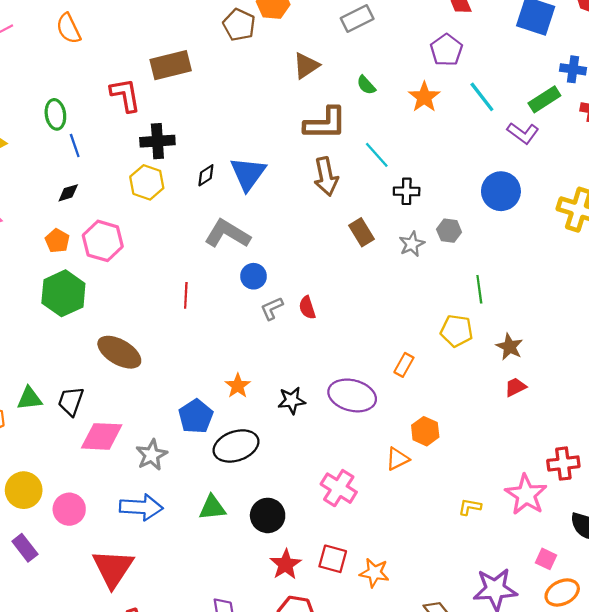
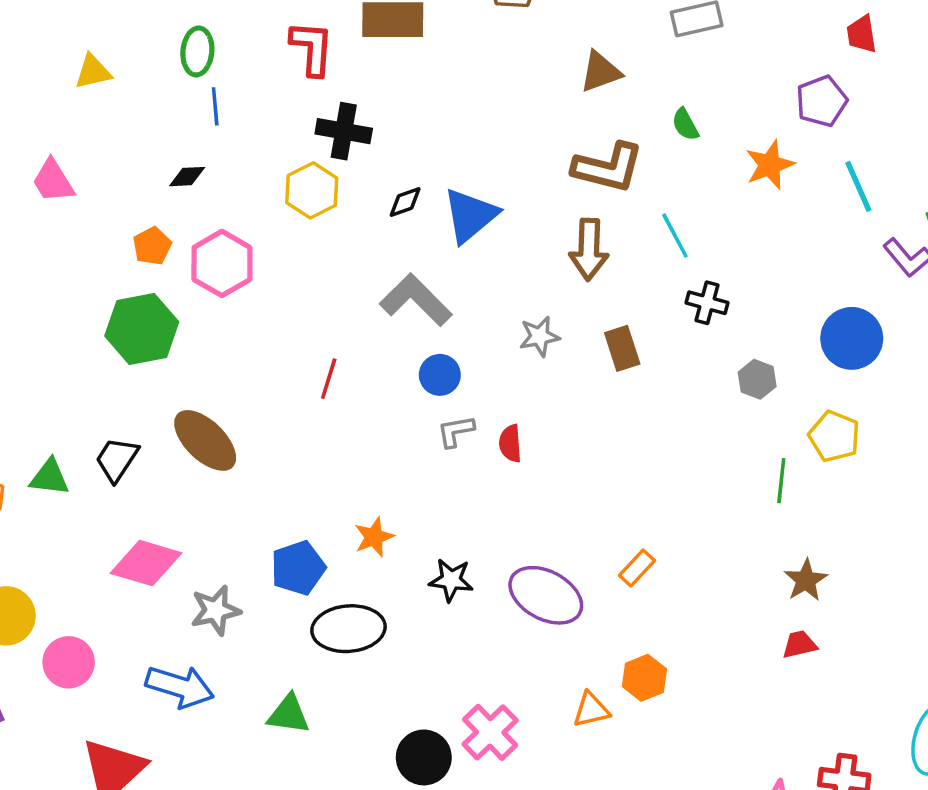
gray star: (412, 244) -> (539, 336), moved
yellow pentagon: (457, 331) -> (834, 436), moved
black trapezoid: (71, 401) -> (117, 459), moved
black circle: (268, 515) -> (424, 757), moved

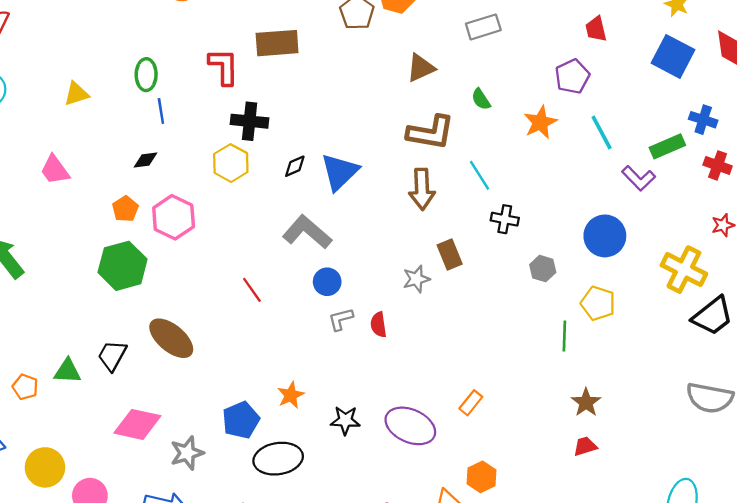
gray star: (539, 336) -> (416, 279), moved
red line: (329, 379) -> (252, 290), turned -48

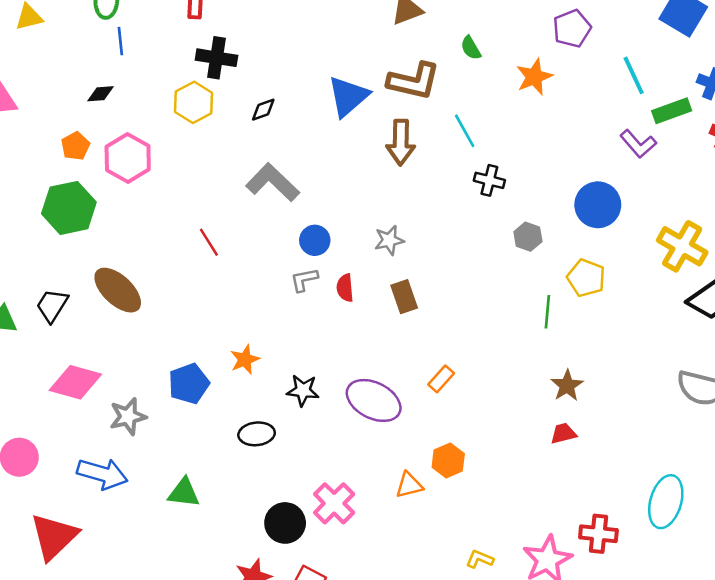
cyan line: (602, 132) -> (634, 75), moved
blue triangle: (340, 172) -> (348, 96), moved
brown rectangle: (450, 254) -> (404, 297), moved
blue circle: (327, 282) -> (315, 240), moved
black ellipse: (278, 459) -> (257, 434), moved, size x0.7

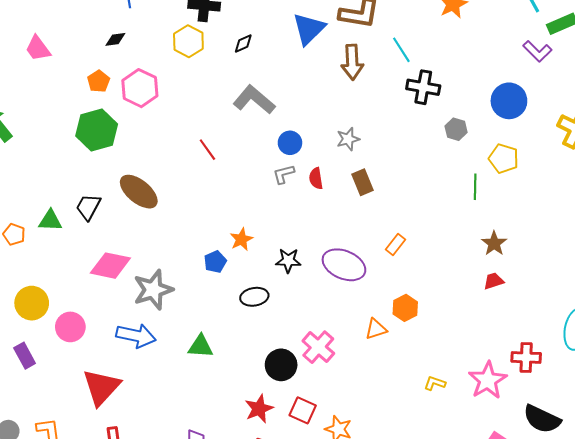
black cross: (489, 180) -> (423, 87), size x1.4
blue pentagon: (189, 384) -> (215, 262), moved, size x0.7
gray star: (128, 416) -> (153, 290), size x1.4

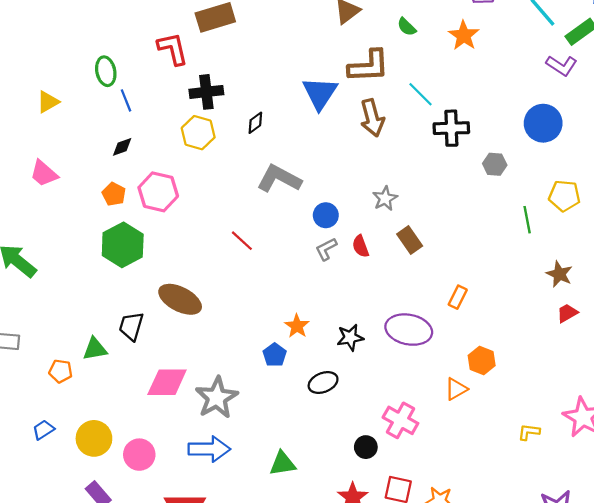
yellow pentagon: (504, 159) -> (564, 196), moved
green triangle: (201, 346) -> (283, 464), moved
black circle: (281, 365) -> (366, 447), size x0.7

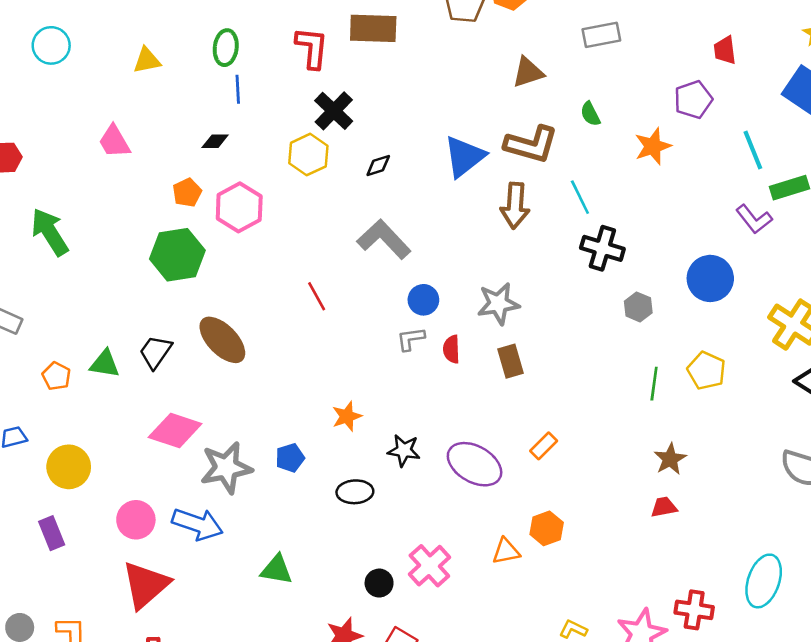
black cross: (206, 92) -> (334, 111), turned 32
gray star: (385, 198) -> (498, 304), size x1.4
blue pentagon: (275, 355) -> (290, 458), moved
pink circle: (139, 455) -> (136, 520), moved

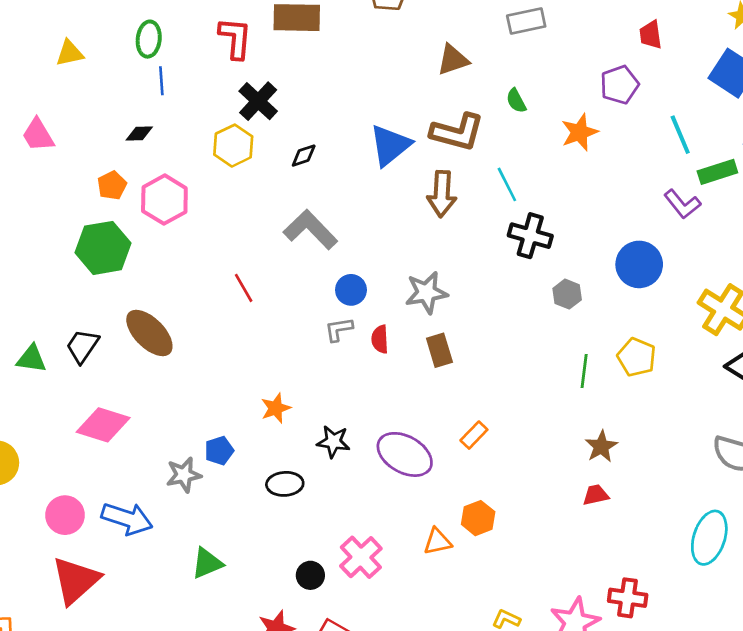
gray star: (226, 468) -> (184, 475), moved, size x0.7
green triangle: (276, 570) -> (207, 563), turned -32
cyan ellipse: (764, 581) -> (709, 538), moved

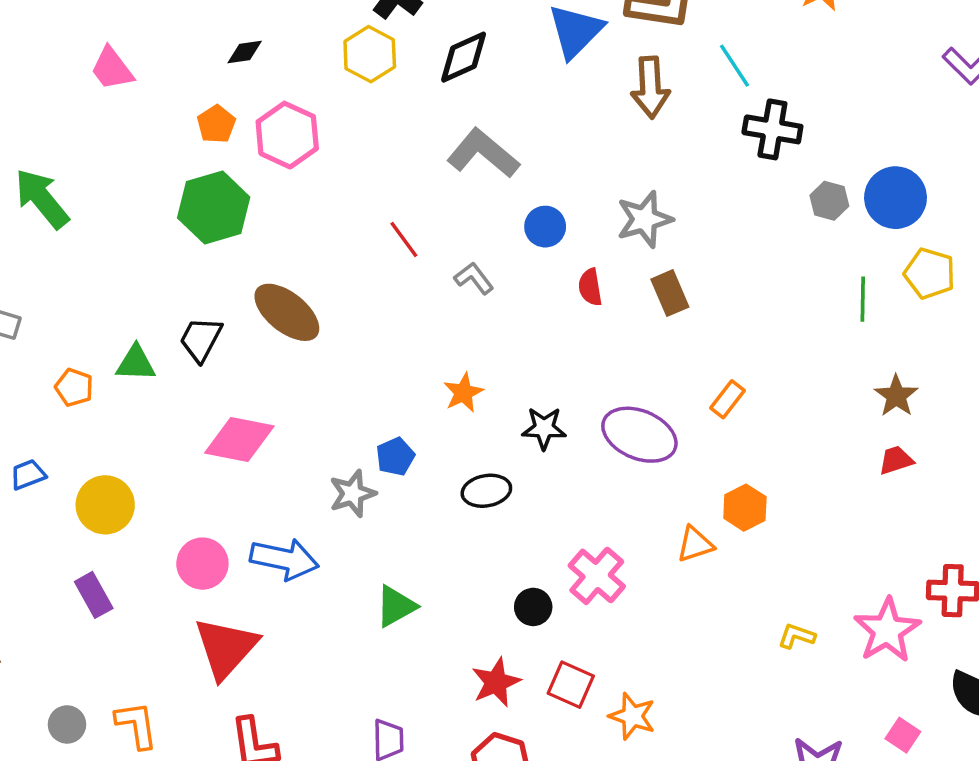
black diamond: (304, 156) -> (464, 57), size x1.6
blue circle: (639, 264) -> (896, 198), moved
gray L-shape: (339, 329) -> (474, 278), moved, turned 68

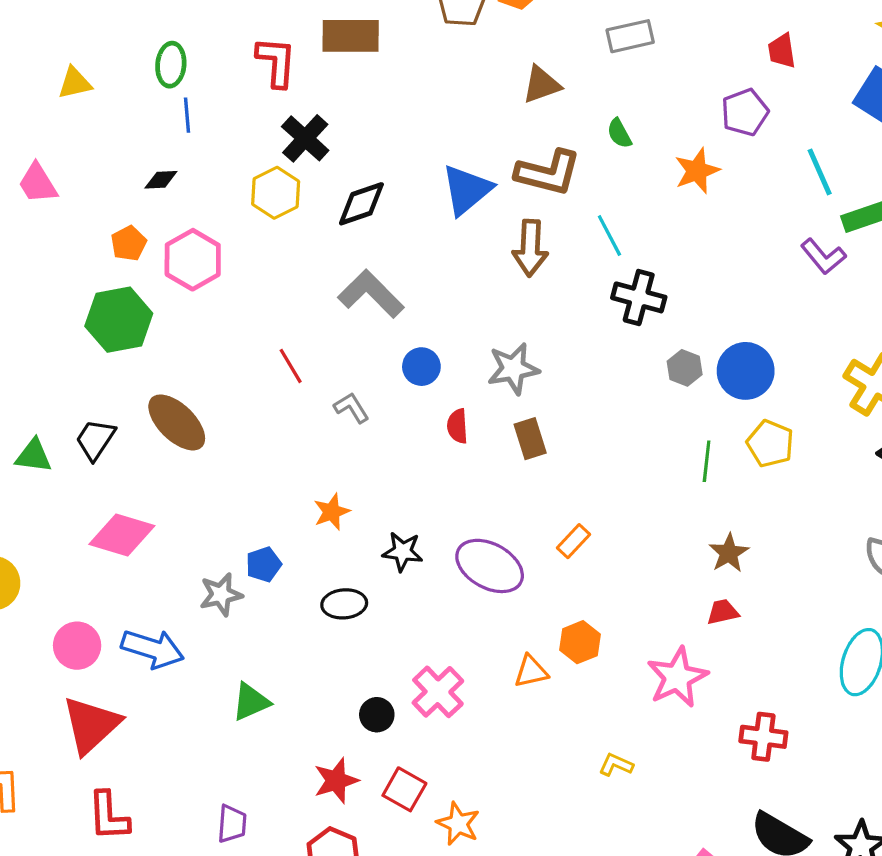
pink star: (887, 630) -> (677, 677), moved

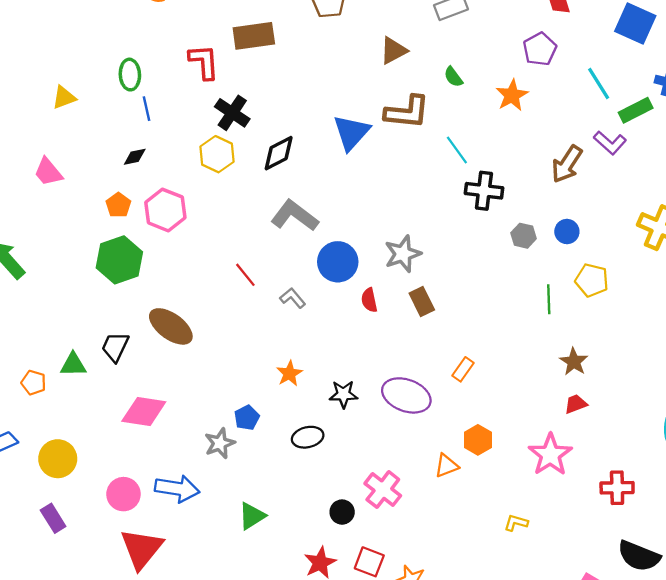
brown arrow: (530, 248) -> (567, 164), moved, turned 39
blue circle: (421, 367) -> (338, 262), size x1.5
blue circle: (746, 371) -> (567, 232), size x0.6

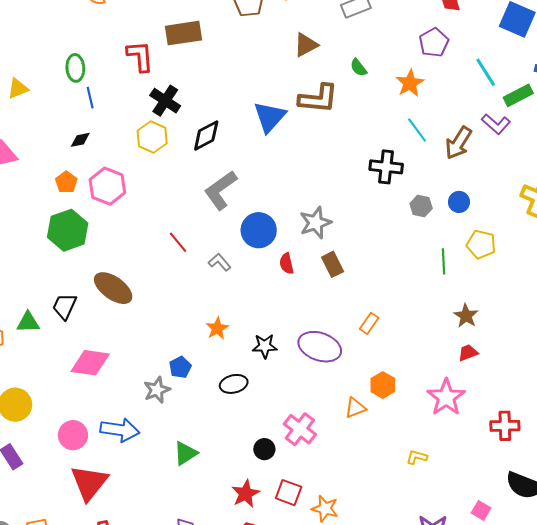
cyan line: (457, 150) -> (417, 130), moved
gray L-shape: (295, 216) -> (221, 190), turned -72

